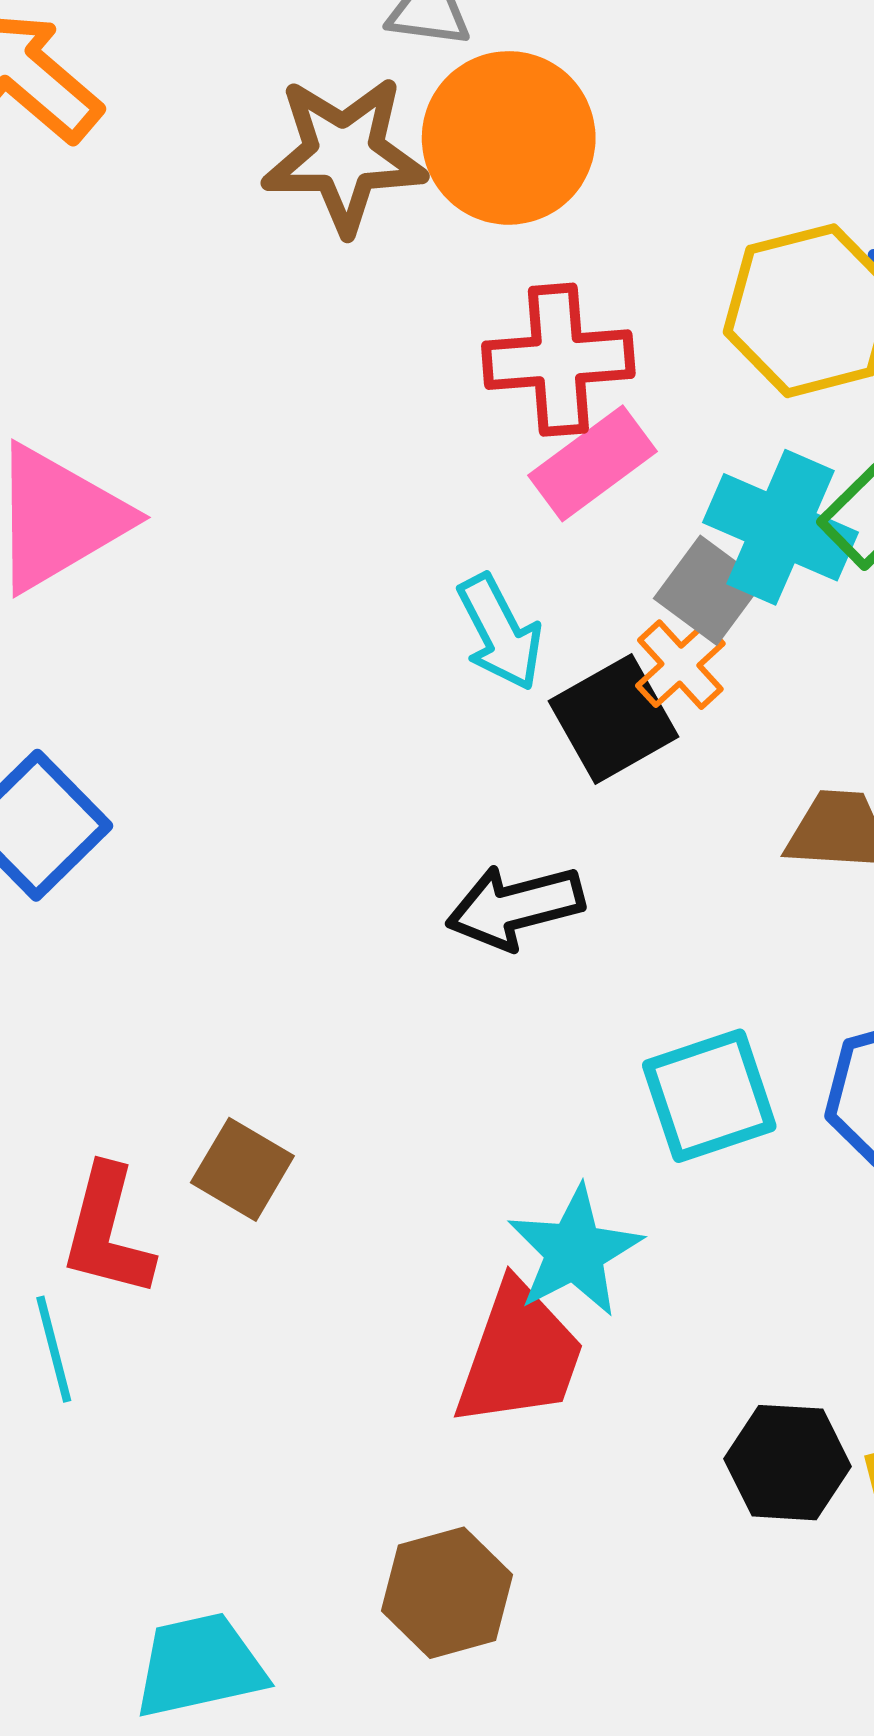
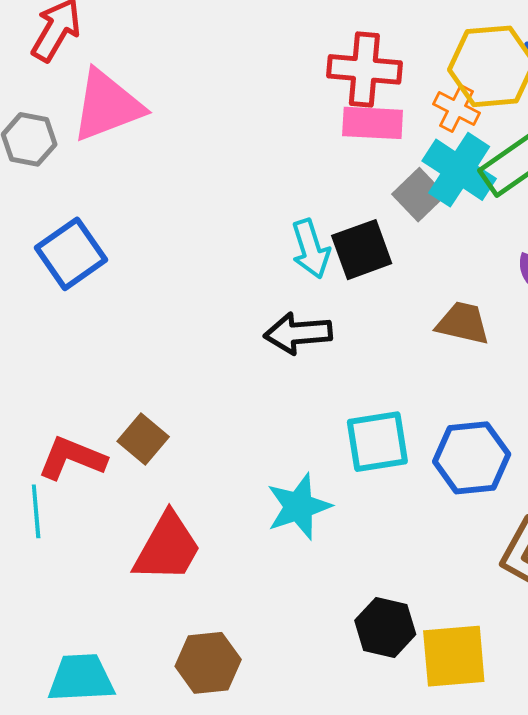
pink rectangle: (592, 463) -> (373, 123), turned 30
cyan arrow: (500, 632) -> (311, 249), moved
orange cross: (680, 665) -> (456, 108), moved, turned -30
red L-shape: (107, 1231) -> (72, 458), turned 88
red trapezoid: (519, 1355) -> (167, 547), moved

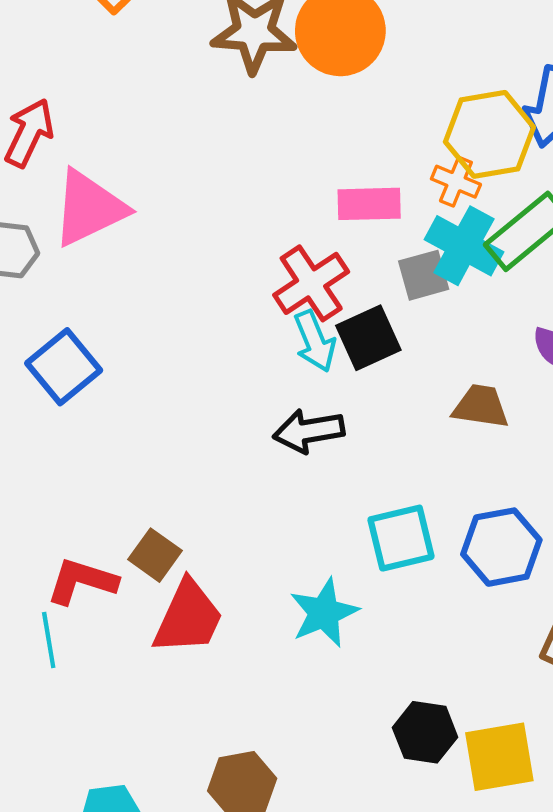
red cross: (364, 69) -> (311, 283), moved, turned -34
gray square: (419, 195) -> (424, 275), turned 33
red trapezoid: (167, 547) -> (188, 617), moved

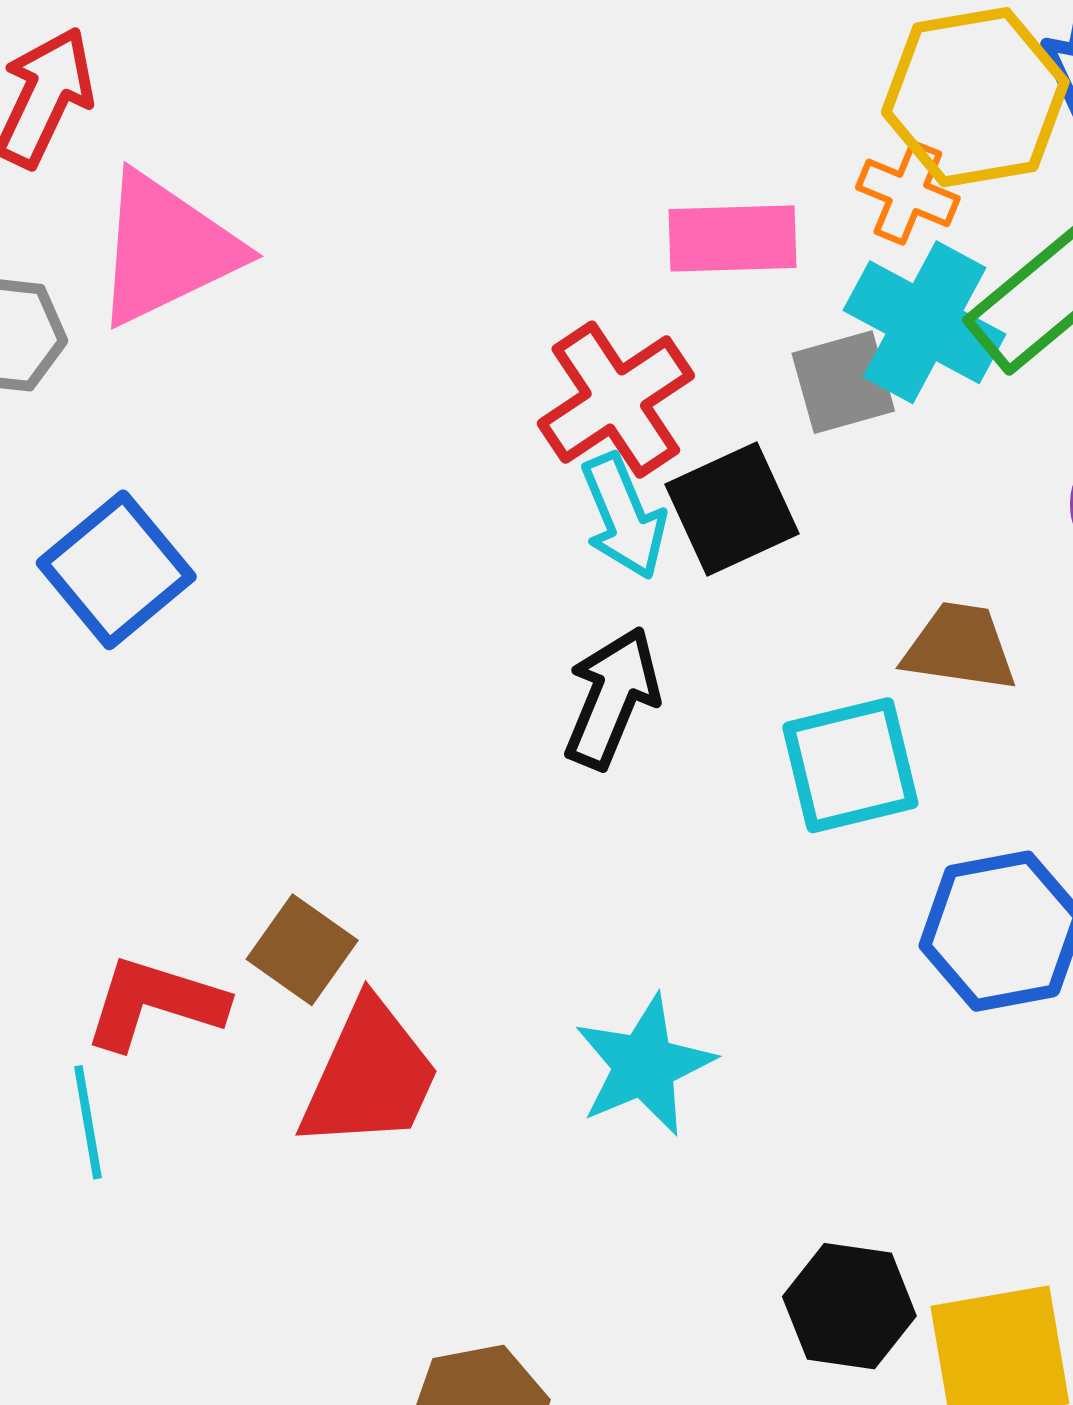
black arrow: (309, 431) -> (612, 698), turned 122
cyan square: (401, 538) -> (850, 765), moved

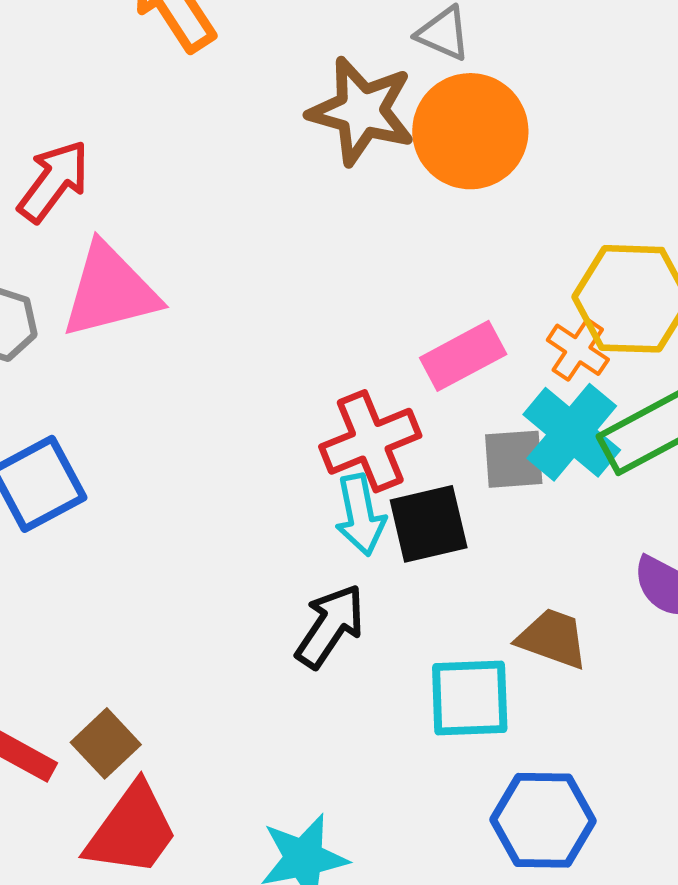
pink rectangle: (732, 239) -> (463, 356), turned -38

